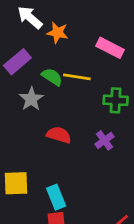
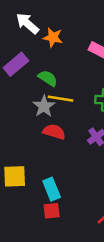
yellow line: (77, 77) -> (60, 99), moved
gray star: (31, 99) -> (44, 106), moved

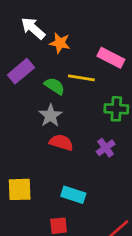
yellow line: (60, 99) -> (81, 78), moved
cyan rectangle: (52, 189) -> (73, 195), moved, turned -50

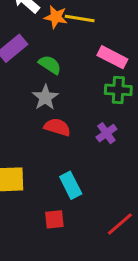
pink rectangle: (111, 58) -> (112, 57), moved
yellow line: (81, 78) -> (80, 18), moved
cyan rectangle: (73, 195) -> (71, 185), turned 45

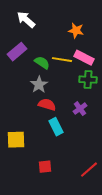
orange star: (56, 17) -> (76, 31), moved
yellow line: (80, 18) -> (62, 60), moved
cyan rectangle: (71, 185) -> (56, 127), moved

